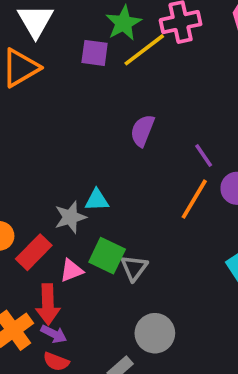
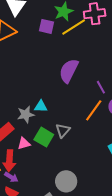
purple semicircle: (142, 131) -> (69, 71), size x1.4
gray triangle: (134, 268) -> (63, 130), moved

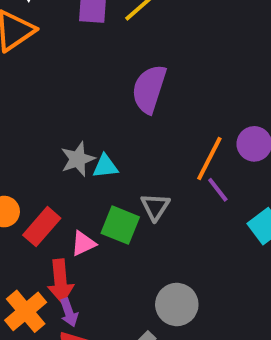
purple line: (101, 87) -> (218, 190), moved
gray star: (26, 114) -> (78, 159), moved
purple arrow: (11, 177) -> (69, 312), turned 48

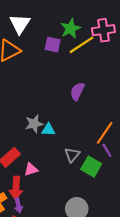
purple semicircle: (149, 89) -> (77, 91), size x0.7
green square: (120, 225) -> (91, 167), moved

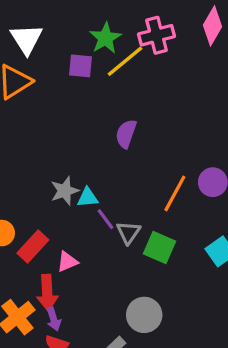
purple line: (107, 150) -> (106, 219), moved

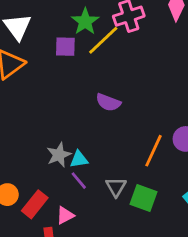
purple semicircle: (126, 134) -> (108, 102), turned -85
purple line: (106, 219) -> (79, 181), moved

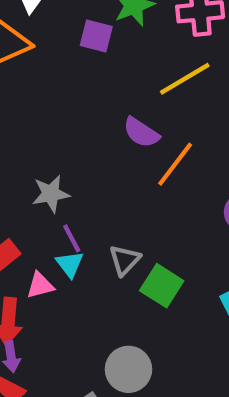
yellow line: (103, 40) -> (185, 79), moved
orange line: (154, 151) -> (175, 164), moved
cyan triangle: (79, 159) -> (70, 264), moved, turned 48

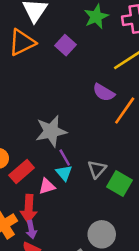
purple square: (96, 36) -> (66, 45), moved, turned 30
gray star: (51, 194) -> (51, 131), size x1.4

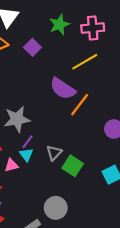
purple semicircle: (104, 92) -> (63, 89), size x1.4
purple line: (65, 157) -> (27, 142), turned 64

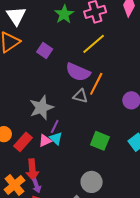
purple square: (32, 47) -> (45, 51), moved
gray triangle: (54, 153) -> (80, 96), moved, turned -49
pink triangle: (11, 165) -> (45, 141), moved

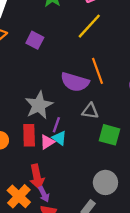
purple semicircle: (78, 72) -> (75, 82), moved
orange line: (96, 84) -> (97, 71), turned -40
gray triangle: (80, 96) -> (90, 111), moved
red rectangle: (23, 142) -> (29, 135), moved, turned -36

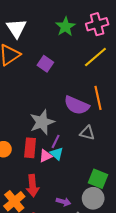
green square: (109, 135) -> (98, 179), moved
purple arrow: (44, 194) -> (63, 202), moved, turned -56

